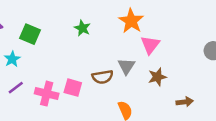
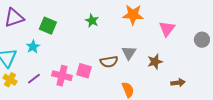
orange star: (131, 21) -> (133, 15), turned -30
pink triangle: (150, 45) -> (167, 29), moved
purple line: (16, 88) -> (34, 79), moved

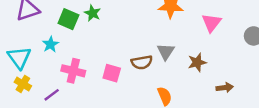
green star: (92, 21) -> (93, 13), moved
pink cross: (62, 76) -> (73, 71), moved
purple line: (34, 79) -> (52, 95), moved

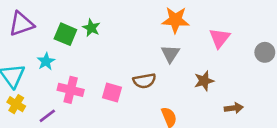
gray triangle: (166, 52) -> (170, 54), moved

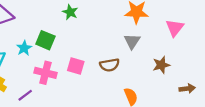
green star: (91, 28) -> (70, 12), moved
green square: (65, 34) -> (45, 40), moved
pink square: (112, 92) -> (76, 66), moved

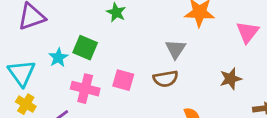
gray triangle: (132, 41) -> (176, 49), moved

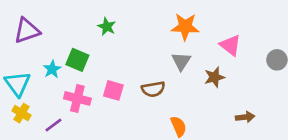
pink triangle: (248, 32) -> (230, 45), turned -30
gray triangle: (176, 49) -> (181, 61), moved
brown star: (231, 79) -> (214, 77), moved

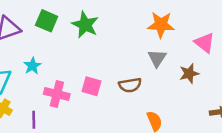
green star: (107, 27) -> (85, 25), size x1.5
green square: (77, 60) -> (47, 21), moved
purple line: (53, 125) -> (34, 120), turned -54

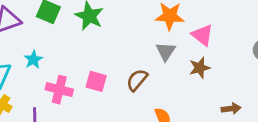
pink triangle: (205, 43) -> (202, 35), moved
brown semicircle: (130, 85) -> (137, 80), turned 140

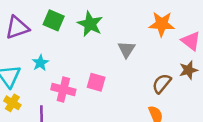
gray triangle: (166, 51) -> (126, 49), moved
brown semicircle: (137, 80) -> (162, 83), moved

